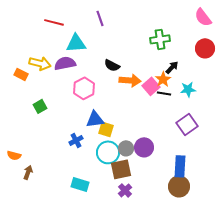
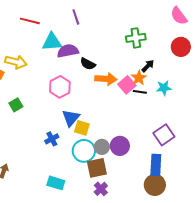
purple semicircle: (65, 63) -> (68, 51), moved
blue triangle: (95, 119) -> (71, 118), turned -42
purple square: (187, 124) -> (164, 135), moved

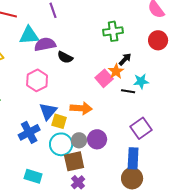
orange arrow: (106, 79) -> (81, 108), moved
black line: (140, 92) -> (128, 91), moved
blue cross: (52, 139) -> (29, 132), size x1.5

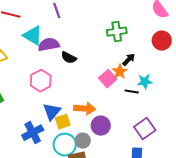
cyan triangle: (29, 35) -> (33, 36), turned 35
yellow square: (59, 121) -> (63, 122), turned -35
purple circle: (97, 139) -> (101, 126), moved

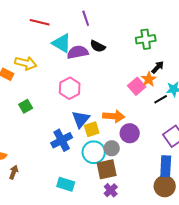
black semicircle: (69, 58) -> (98, 46), moved
black line: (132, 92) -> (161, 99), turned -40

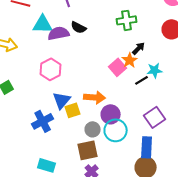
cyan triangle: (62, 43) -> (43, 24), turned -30
cyan circle: (94, 152) -> (116, 130), moved

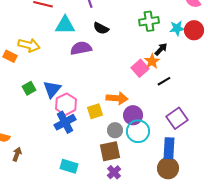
purple semicircle: (59, 33) -> (81, 48), moved
pink hexagon: (51, 69) -> (66, 104), moved
cyan star: (155, 70) -> (177, 28), moved
blue triangle: (62, 100) -> (52, 89), moved

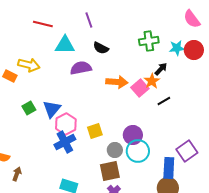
orange arrow: (117, 98) -> (117, 82), moved
purple square: (177, 118) -> (187, 151), moved

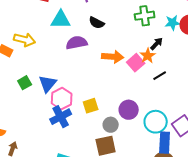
cyan circle: (138, 151) -> (156, 122), moved

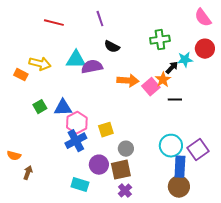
cyan triangle: (61, 20) -> (76, 60), moved
cyan star: (173, 23) -> (185, 60), moved
black line: (160, 76) -> (175, 100), turned 32
blue triangle: (48, 84) -> (63, 108), turned 48
purple circle: (129, 110) -> (99, 165), moved

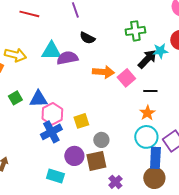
black arrow: (172, 68) -> (147, 59), size x1.5
orange star: (163, 80) -> (147, 113), moved
purple cross: (125, 191) -> (115, 182), moved

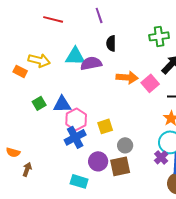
black semicircle: (87, 38) -> (111, 43), turned 63
purple cross: (115, 182) -> (161, 157), moved

